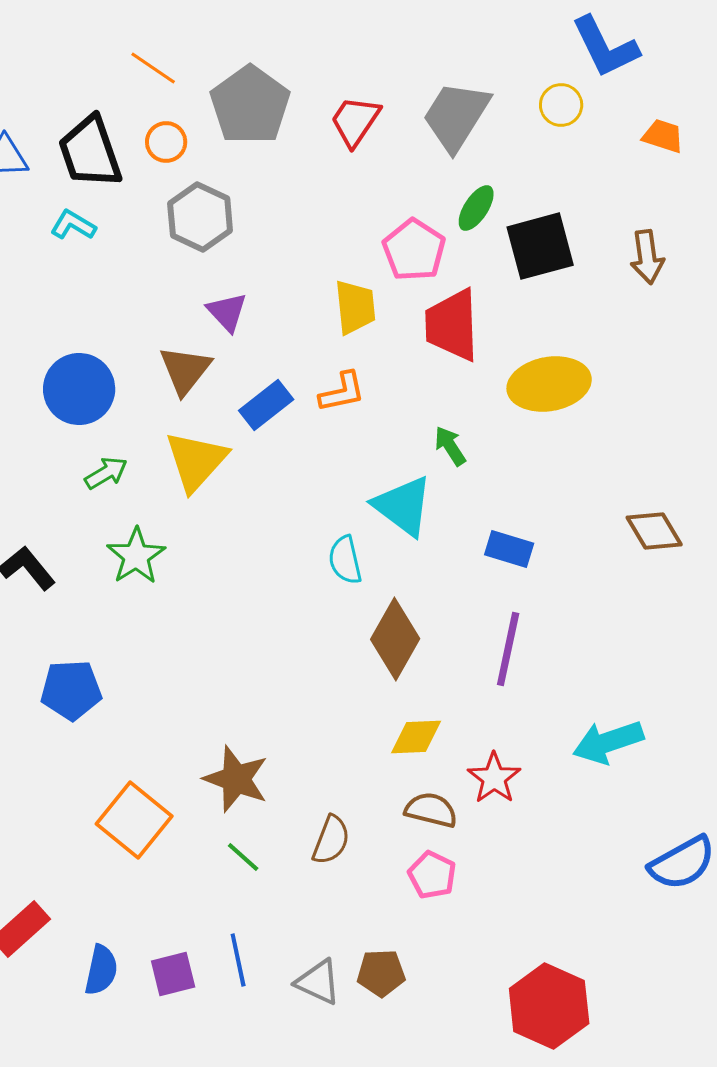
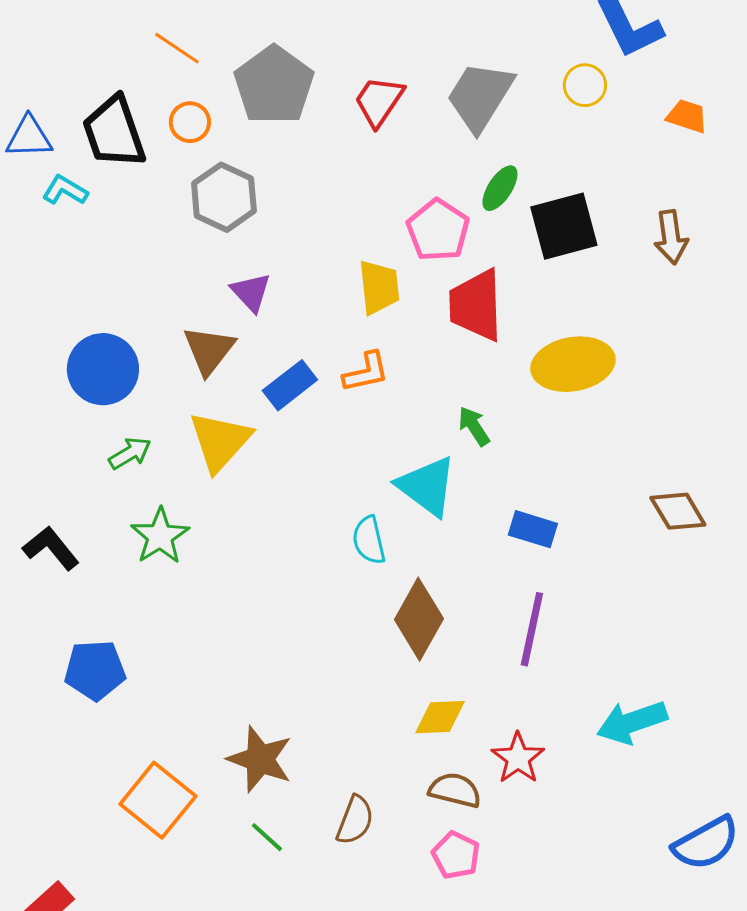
cyan L-shape: (73, 225) -> (65, 190), moved

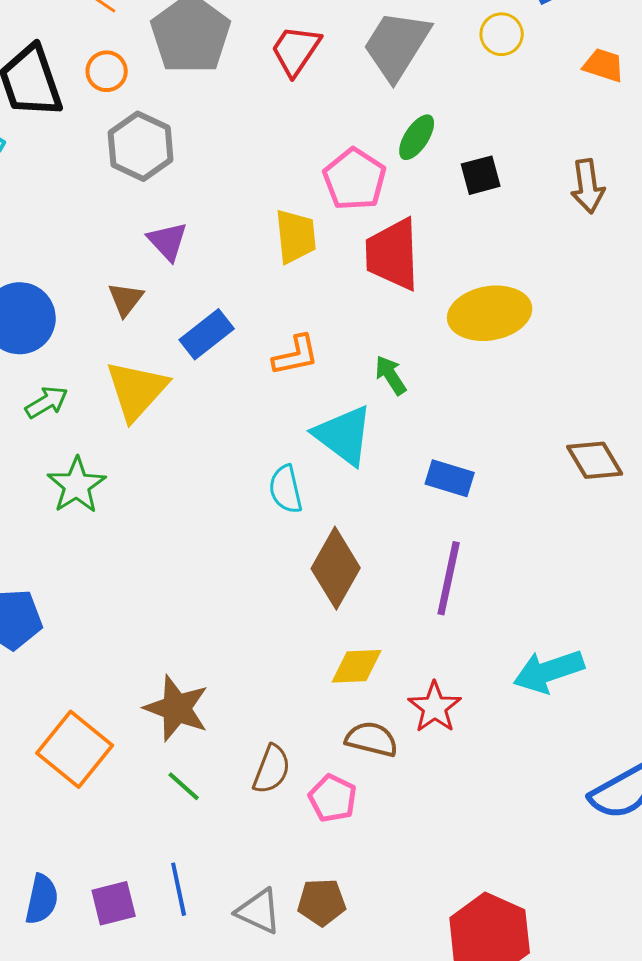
black square: (564, 226) -> (481, 175), size x0.6
brown triangle: (209, 350) -> (126, 299), size x0.7
orange L-shape: (366, 372) -> (296, 355), moved
pink pentagon: (456, 855) -> (333, 798), moved

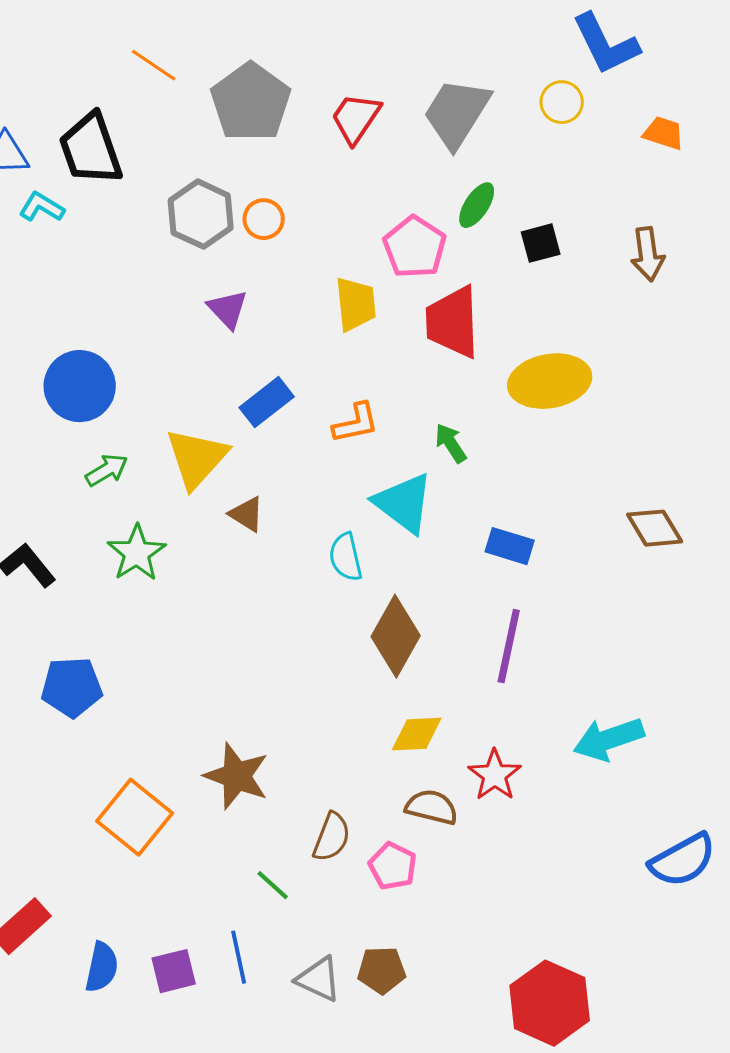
orange circle: (107, 71) -> (264, 219), moved
brown triangle: (126, 299) -> (247, 514), moved, turned -36
green line: (184, 786) -> (273, 885), moved

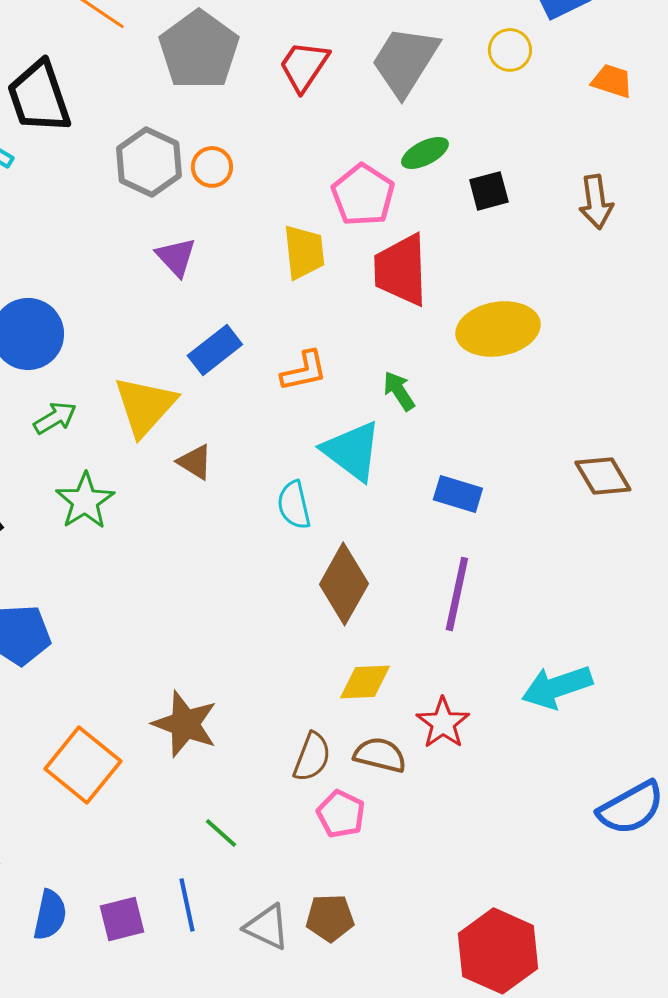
green ellipse: (477, 205) -> (425, 153), turned 30
brown semicircle: (332, 837) -> (312, 757), moved

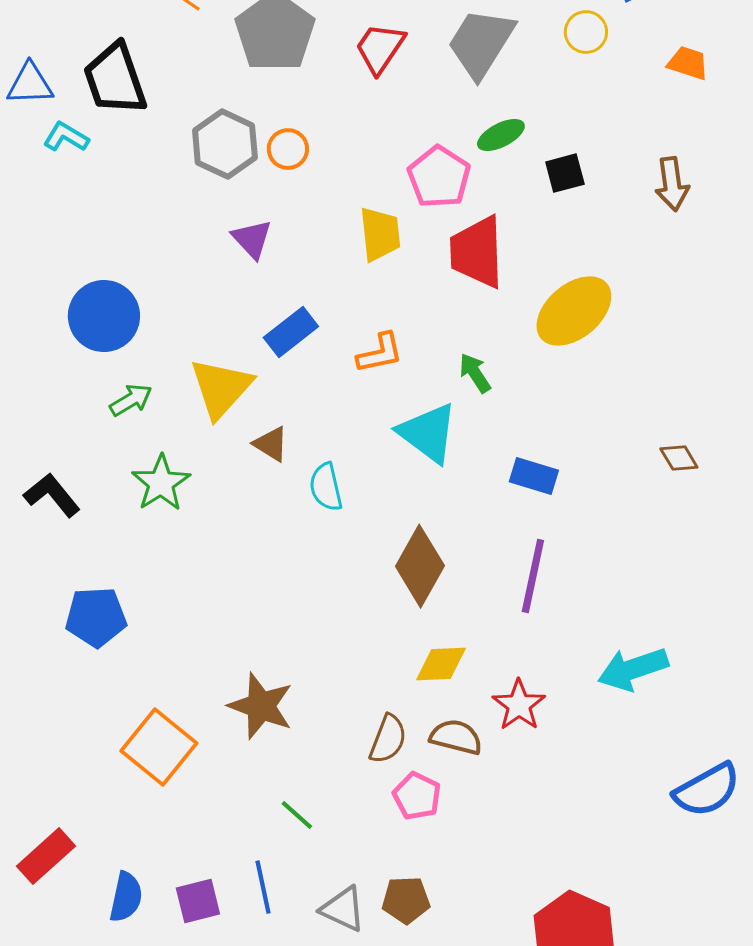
yellow ellipse: (498, 329) -> (574, 311), turned -30
brown diamond: (603, 476) -> (679, 458), size x0.7
cyan semicircle: (294, 505) -> (326, 487), moved

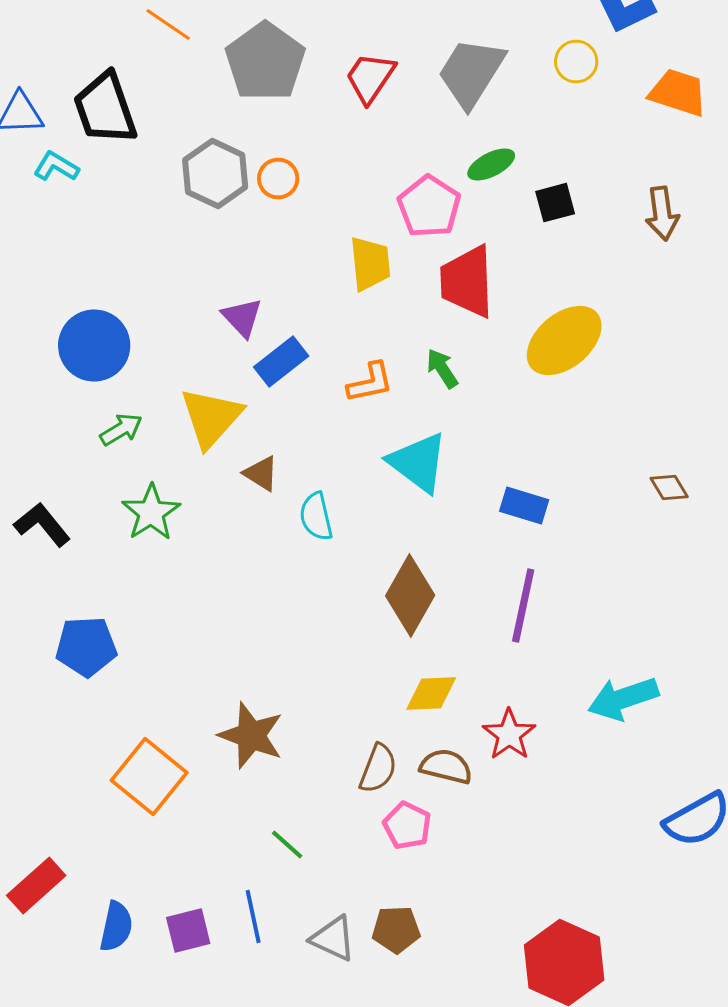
orange trapezoid: (688, 63) -> (678, 92), size x1.4
purple triangle: (252, 239) -> (242, 318), moved
green arrow: (475, 373) -> (442, 368), moved

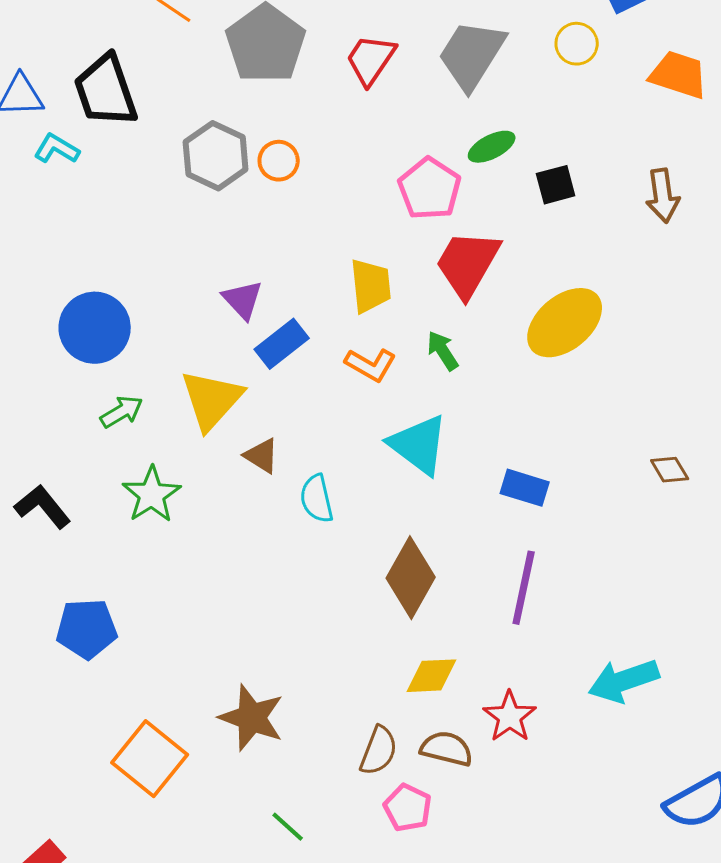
yellow trapezoid: (370, 264) -> (371, 286), moved
red trapezoid: (467, 282) -> (468, 264), turned 32
orange L-shape: (370, 382) -> (371, 365), turned 42

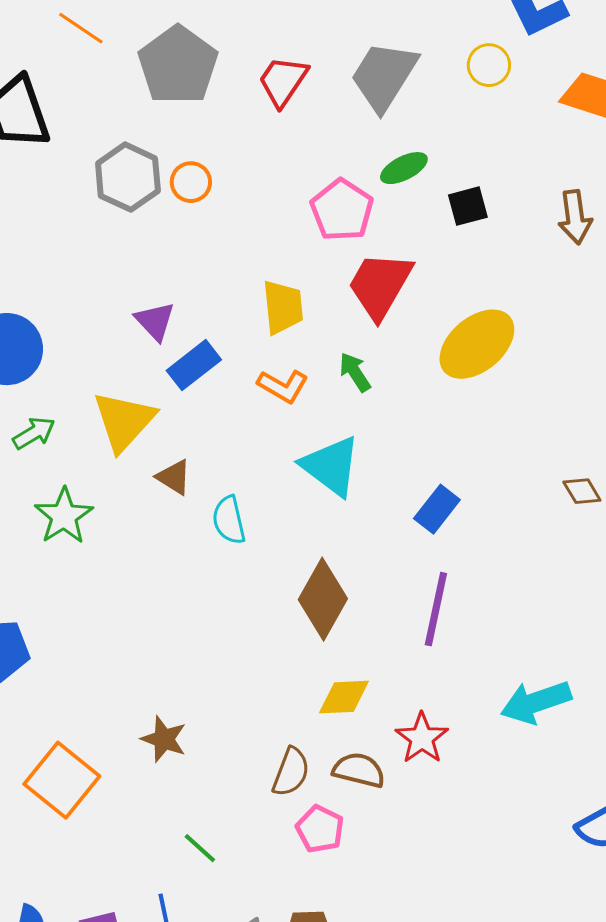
blue rectangle: (525, 488) -> (437, 509), turned -69
brown star: (252, 718) -> (164, 739), size x0.7

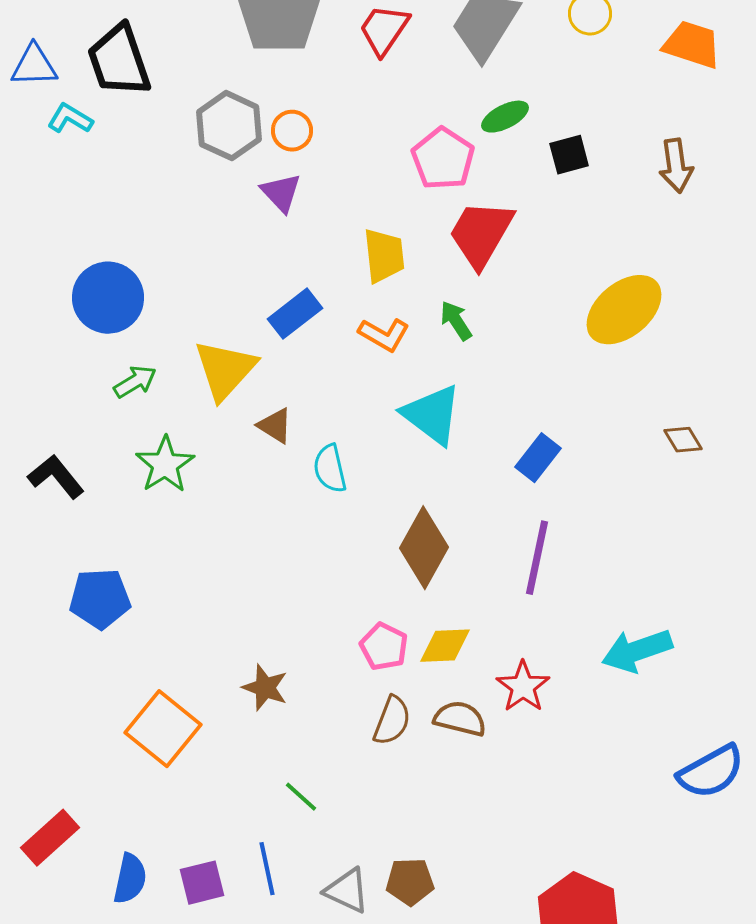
purple triangle: (155, 321) -> (281, 193), moved
yellow ellipse: (477, 344) -> (624, 310), moved
pink pentagon: (320, 829) -> (384, 647), moved

